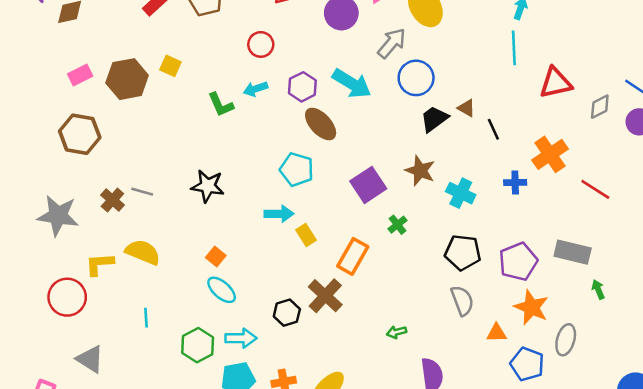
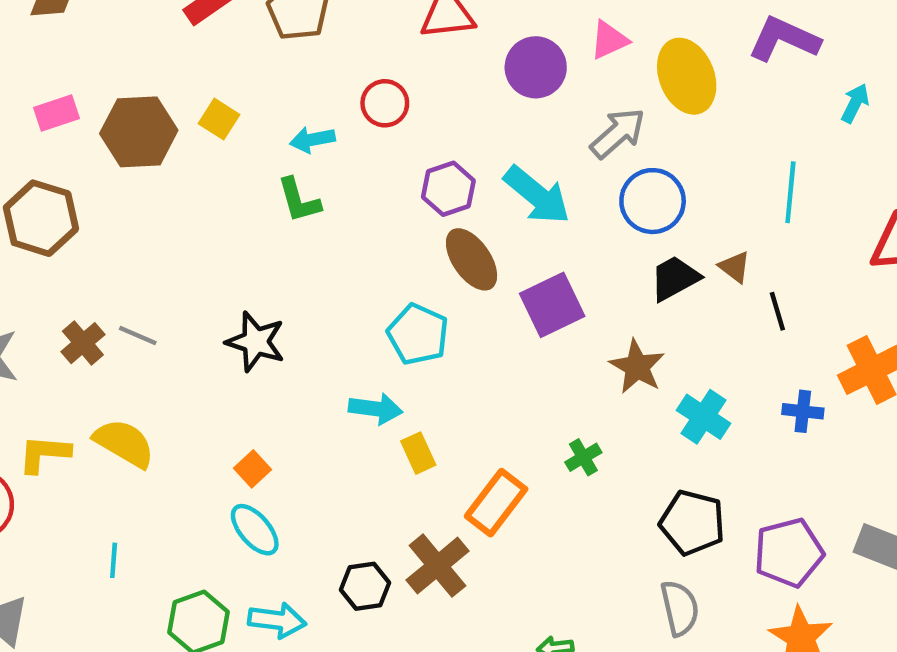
cyan line: (514, 48) -> (790, 192), moved
cyan arrow: (255, 89) -> (312, 140), moved
purple square: (368, 185) -> (552, 305), moved

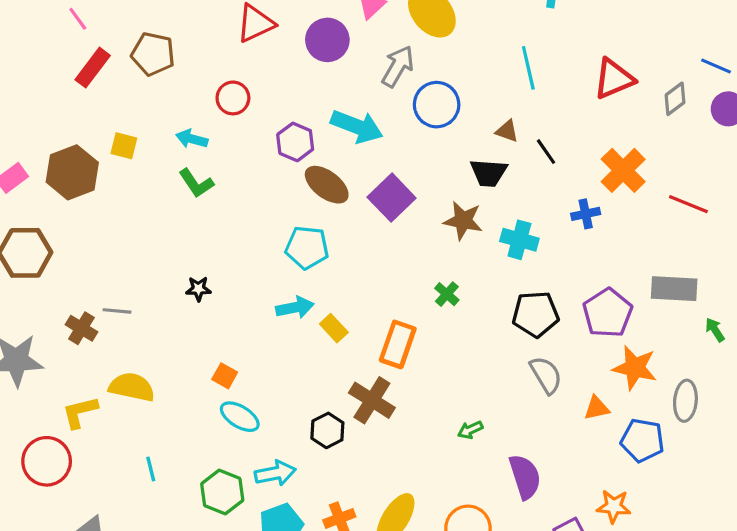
cyan arrow: (312, 140) -> (192, 139), turned 44
black trapezoid: (675, 278) -> (489, 173), moved, turned -129
black star: (256, 342) -> (198, 289), size x0.6

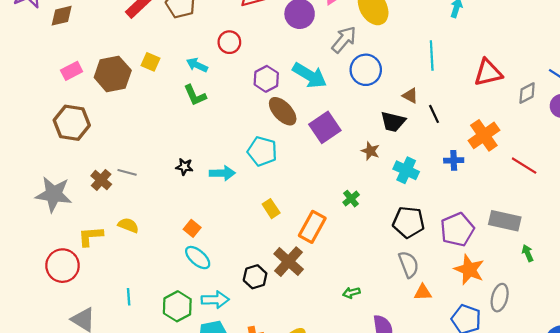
brown star: (463, 221) -> (370, 151), size x0.7
cyan arrow: (295, 307) -> (222, 173), moved
yellow semicircle: (132, 387) -> (128, 225), size x0.7
orange triangle: (597, 408) -> (423, 292), moved
cyan line: (151, 469) -> (129, 297), moved

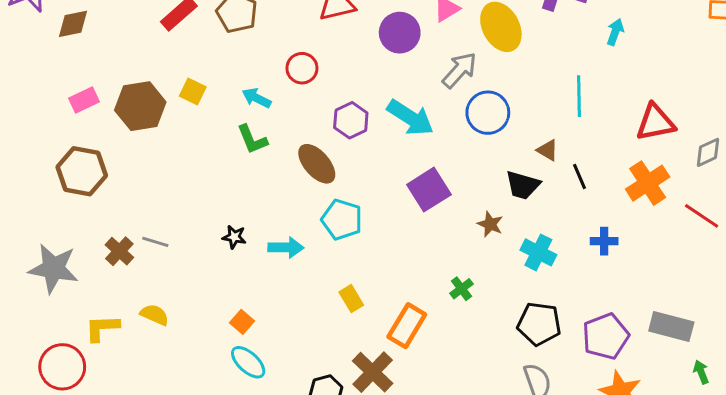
brown ellipse: (283, 111) -> (317, 164), moved
orange cross: (484, 135) -> (648, 183), moved
red line: (524, 166) -> (702, 216), moved

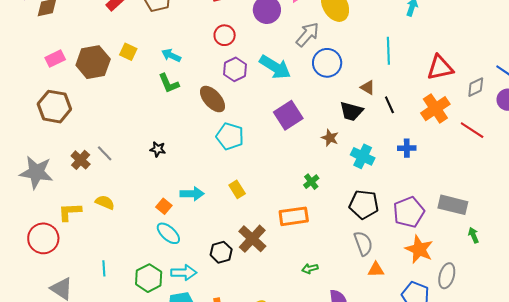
red circle: (302, 68) -> (225, 35), moved
gray line: (155, 242) -> (105, 153), turned 30
cyan arrow: (286, 247) -> (192, 194), moved
orange rectangle: (407, 326) -> (294, 216), moved, turned 52

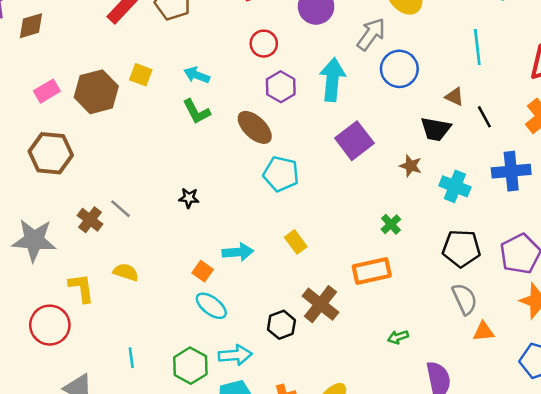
cyan arrow: (275, 67) -> (332, 80), turned -112
blue cross: (407, 148) -> (511, 171), size x1.6
yellow L-shape: (70, 212) -> (81, 288), turned 90

